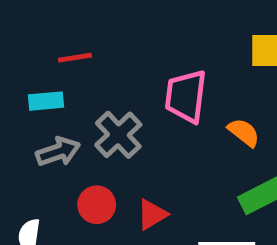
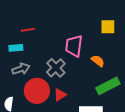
gray cross: (118, 135) -> (56, 68), moved
red circle: (97, 205) -> (37, 91), size x1.6

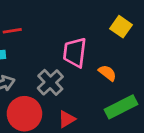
yellow square: (108, 27) -> (121, 27), turned 35
red triangle: (60, 95) -> (67, 119), moved

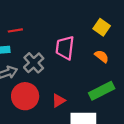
orange semicircle: (107, 73) -> (102, 56), moved
gray cross: (50, 82) -> (34, 63), moved

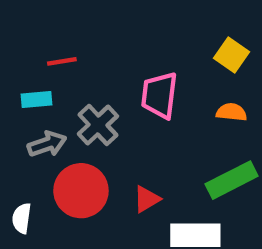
orange semicircle: (102, 56) -> (232, 112), turned -32

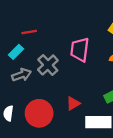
cyan rectangle: (36, 100) -> (16, 52), turned -40
red circle: (81, 191) -> (39, 113), moved

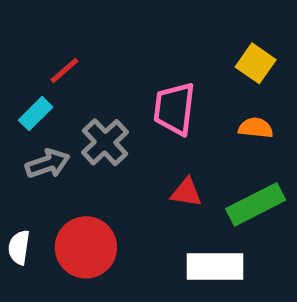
red line: (29, 32) -> (64, 70), turned -32
red triangle: (73, 103) -> (186, 192), moved, turned 40

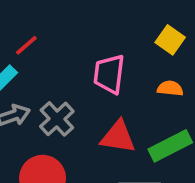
gray cross: (105, 142) -> (57, 119), moved
red triangle: (186, 192) -> (118, 137), size x1.5

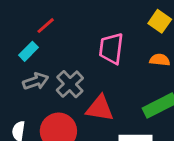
red triangle: (118, 137) -> (100, 108), moved

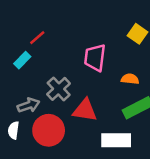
orange semicircle: (160, 60) -> (130, 79), moved
gray arrow: (36, 81) -> (29, 105), moved

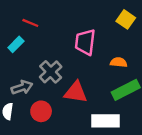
red line: (37, 38) -> (30, 23), turned 63
red circle: (49, 130) -> (41, 111), size x0.7

